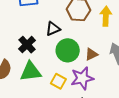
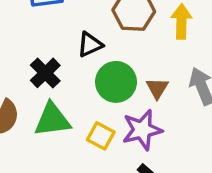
brown triangle: (91, 54) -> (157, 88), turned -32

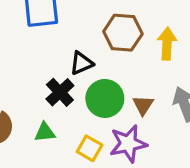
black cross: (45, 73) -> (60, 92), moved
green triangle: (52, 120) -> (45, 132), size x0.6

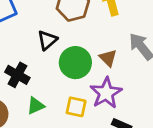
black cross: (60, 92) -> (17, 75), moved

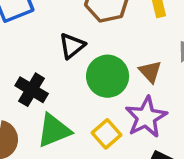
green triangle: (36, 106) -> (54, 131), size x1.5
yellow square: (76, 107) -> (106, 134), turned 35

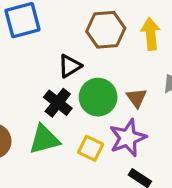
black cross: (32, 90) -> (58, 103), moved
yellow square: (106, 134) -> (91, 148), turned -30

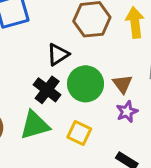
purple star: (128, 138) -> (127, 112), moved, size x0.6

